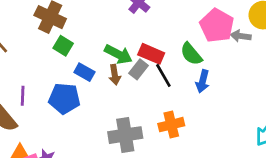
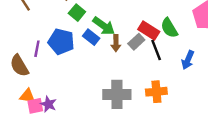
green arrow: (118, 54) -> (104, 26), moved
green semicircle: (191, 54) -> (169, 28), moved
blue pentagon: (64, 98) -> (61, 42), moved

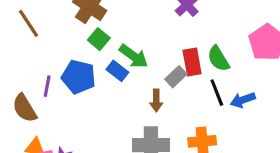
red rectangle: (149, 30) -> (192, 62), turned 48
brown arrow: (116, 43) -> (156, 101), moved
black line: (156, 50) -> (217, 93), moved
blue arrow: (188, 60) -> (243, 100), turned 48

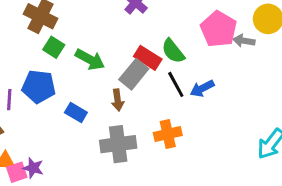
red rectangle: (192, 62) -> (148, 58), turned -40
blue rectangle: (117, 71) -> (76, 113), moved
gray rectangle: (176, 77) -> (134, 74), size x1.4

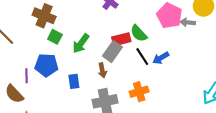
red rectangle: (148, 58) -> (121, 39), turned -42
green arrow: (90, 59) -> (81, 44), turned 102
blue rectangle: (76, 113) -> (74, 81), turned 56

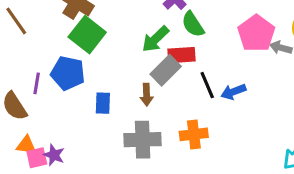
green semicircle: (139, 33) -> (193, 24), moved
green square: (55, 37) -> (87, 35), size x1.6
green arrow: (81, 44) -> (155, 39), moved

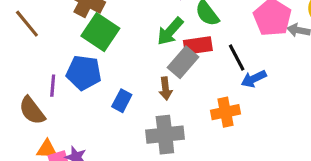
black line: (207, 85) -> (237, 58), moved
blue rectangle: (103, 103) -> (122, 101), turned 30
orange cross: (194, 134) -> (226, 112), moved

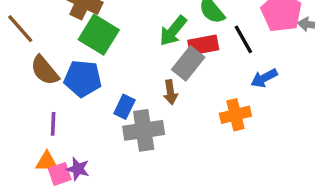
black line: (237, 58) -> (243, 39), moved
purple line: (53, 86) -> (53, 124), moved
brown semicircle: (32, 111) -> (45, 70), moved
gray cross: (165, 135) -> (144, 130), moved

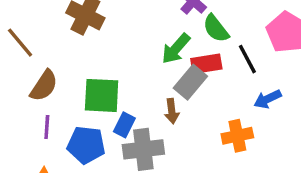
green square: (99, 35) -> (102, 95), moved, turned -30
brown semicircle: (45, 70) -> (44, 86), turned -108
blue pentagon: (83, 79) -> (86, 145), moved
purple line: (53, 124) -> (47, 127), moved

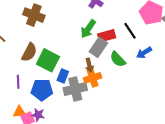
green semicircle: (216, 29) -> (118, 59), moved
brown semicircle: (44, 86) -> (29, 52), moved
green square: (102, 95) -> (48, 60), turned 30
orange cross: (237, 136) -> (93, 78), moved

